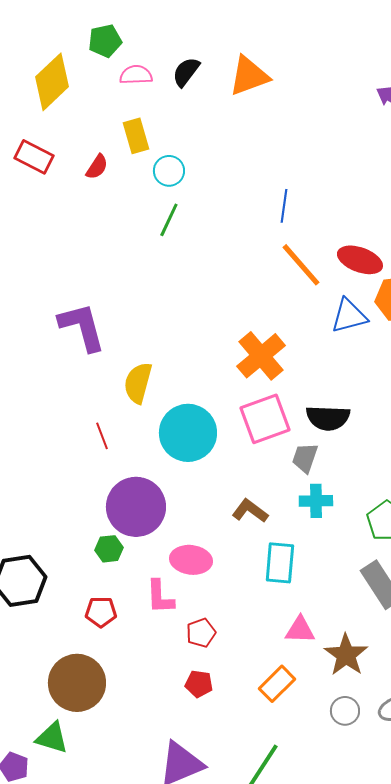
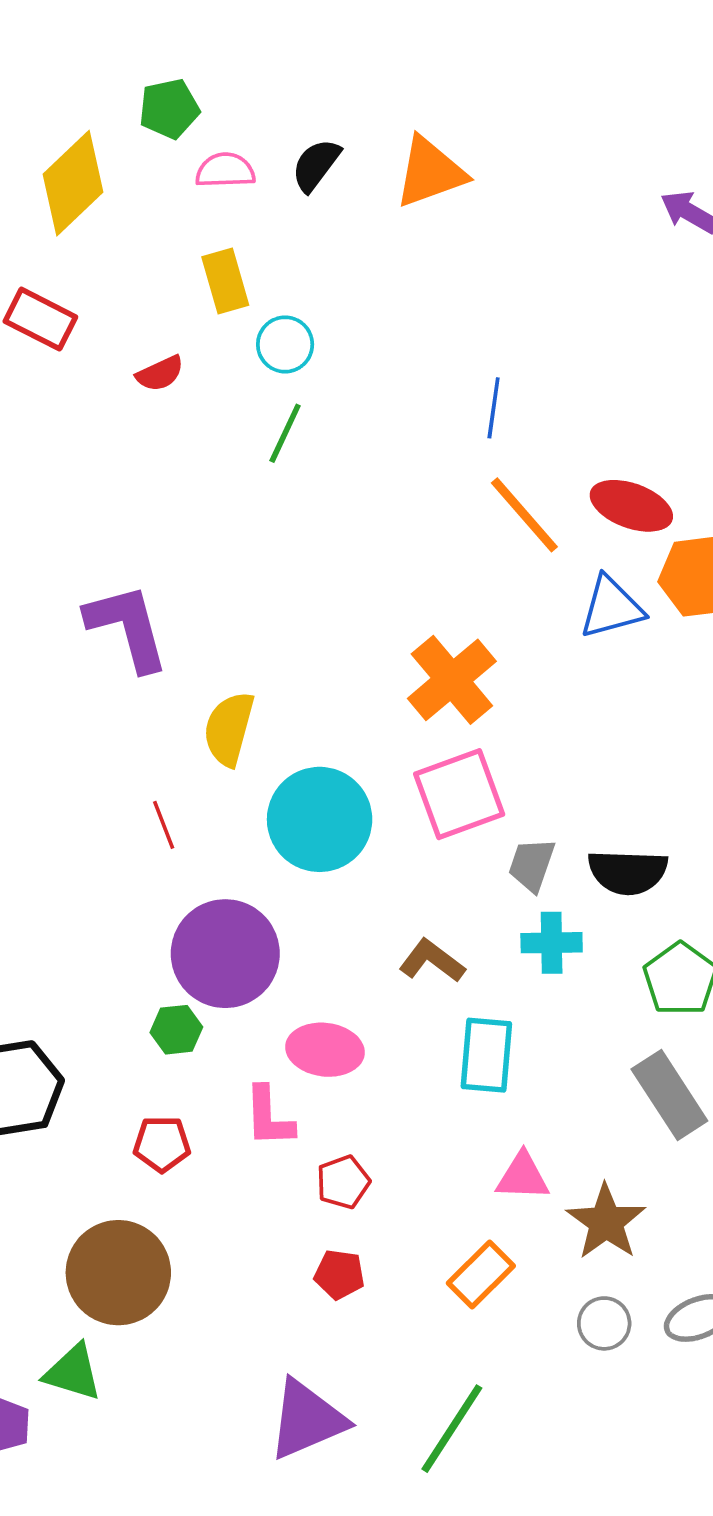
red semicircle: (97, 167) -> (160, 373), moved, turned 32
black semicircle: (328, 418) -> (628, 872), moved

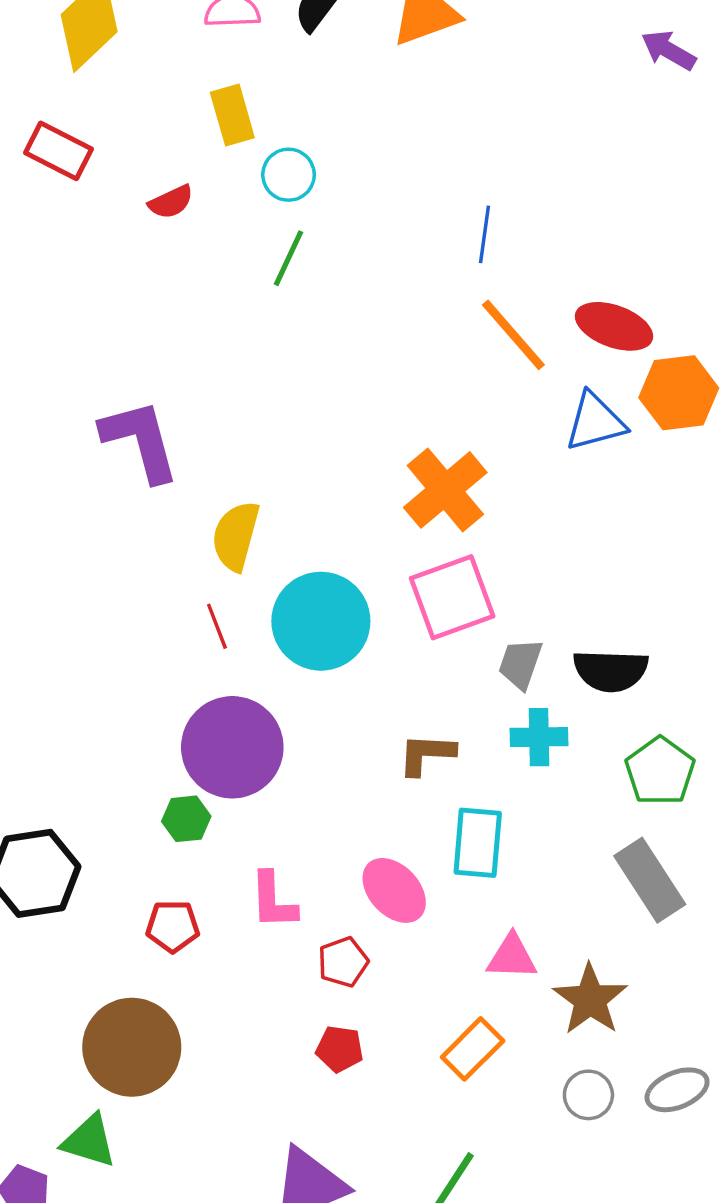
red line: (164, 825) -> (217, 626), moved
brown L-shape: (432, 961) -> (427, 754), turned -34
pink ellipse: (325, 1050) -> (394, 890), moved, turned 40

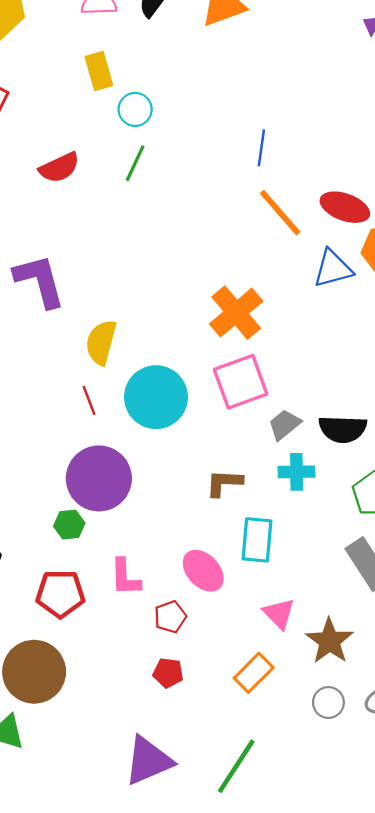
red semicircle: (171, 202) -> (59, 168), moved, size x1.4
gray trapezoid: (520, 664) -> (284, 425), turned 32
red pentagon: (173, 926) -> (60, 594), size x1.4
pink triangle: (512, 957) -> (279, 614), turned 44

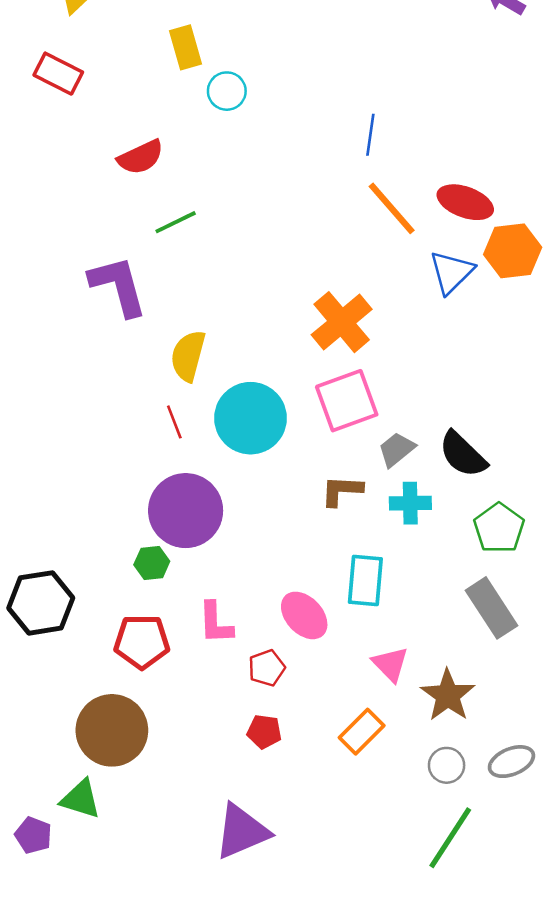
green line: (135, 163) -> (176, 222), moved, turned 39
blue triangle: (333, 269) -> (452, 272), turned -30
black semicircle: (343, 429) -> (463, 454), turned 42
brown L-shape: (224, 483) -> (342, 491), moved
green line: (236, 766) -> (450, 838), moved

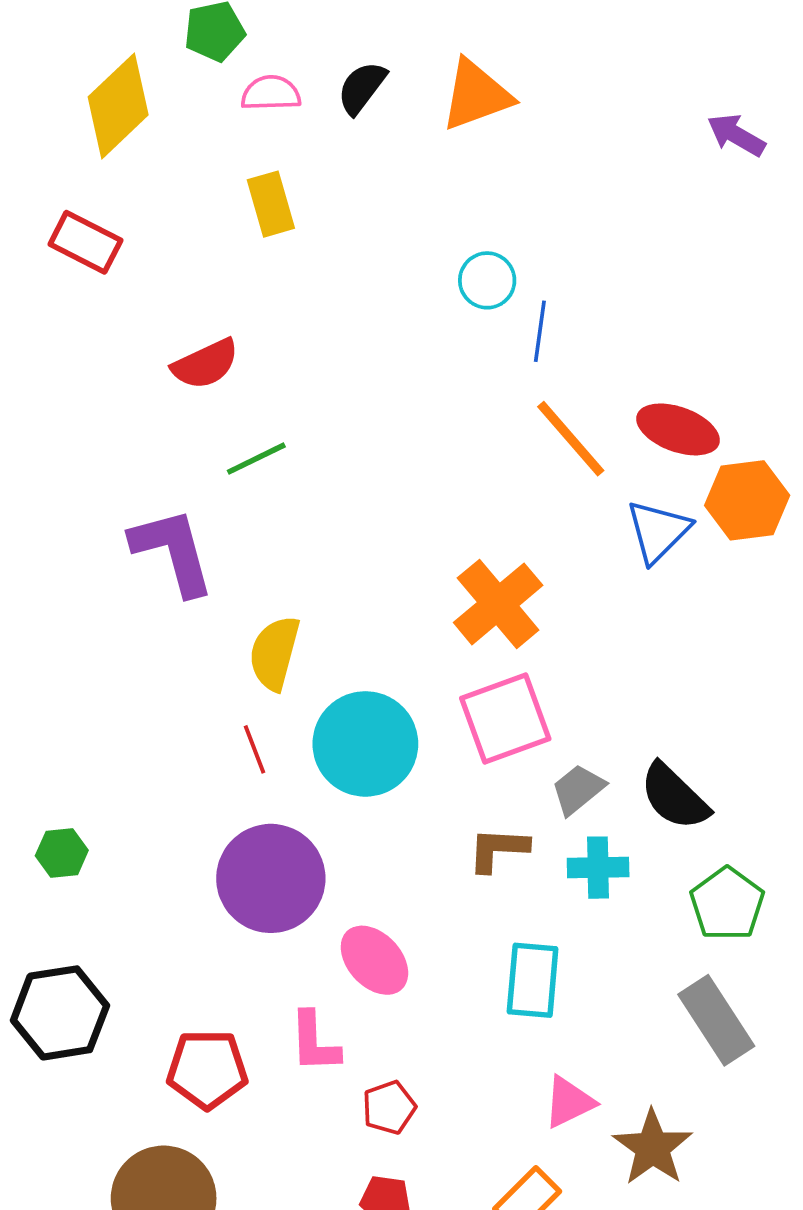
cyan circle: (227, 91) -> (487, 280), moved
green hexagon: (152, 563) -> (62, 853), moved
pink ellipse: (304, 615) -> (374, 960), moved
pink triangle: (390, 664) -> (569, 1102), turned 48

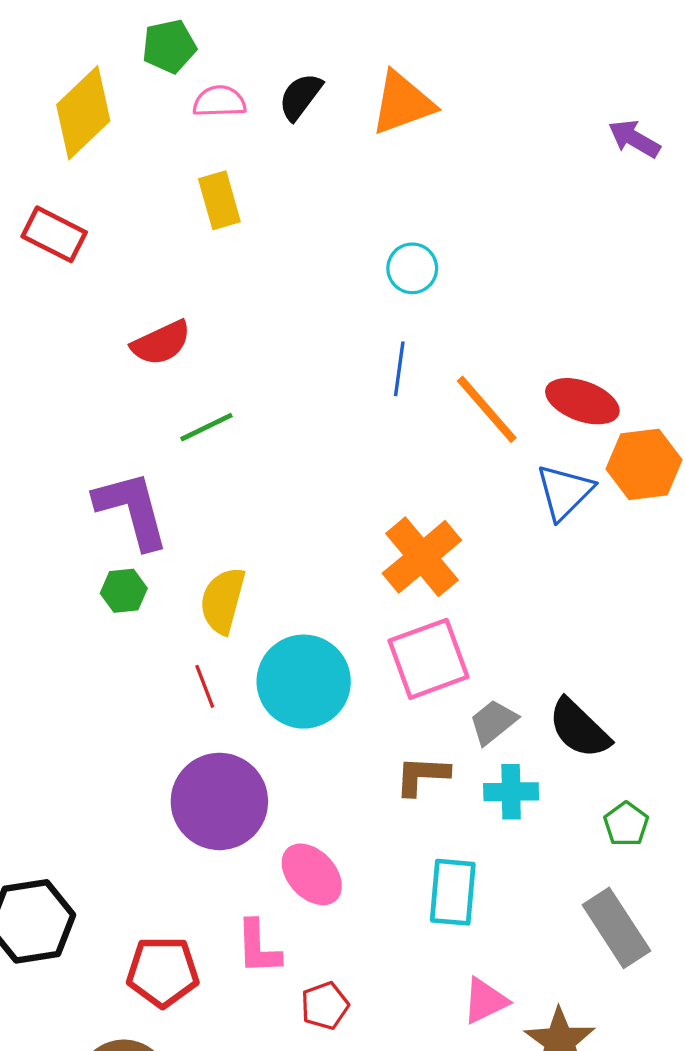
blue line: (540, 331) -> (399, 369), moved
green hexagon: (62, 853) -> (124, 591), moved
green pentagon: (727, 904) -> (626, 824), size x0.7

